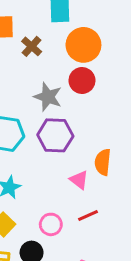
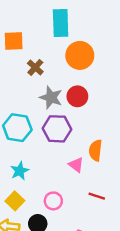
brown cross: (32, 46) -> (35, 67), moved
red circle: (82, 81) -> (77, 96), moved
red line: (88, 216) -> (97, 196), moved, turned 42

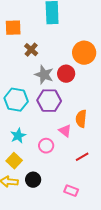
orange circle: (80, 55) -> (84, 53), moved
red line: (97, 196) -> (82, 157), turned -48
pink circle: (53, 201) -> (46, 146), moved

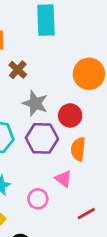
red circle: (66, 74) -> (70, 115), moved
orange semicircle: (81, 119) -> (78, 149), moved

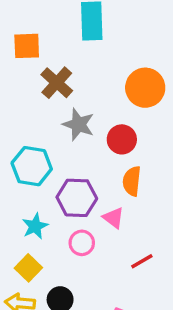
brown cross: (18, 70) -> (57, 83), size x1.4
purple hexagon: (42, 138) -> (77, 198), moved

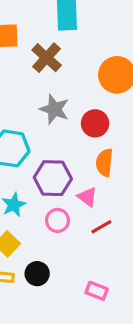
brown cross: (57, 83) -> (47, 58), moved
red line: (142, 261) -> (101, 227), moved

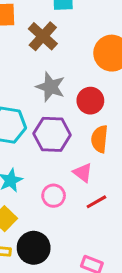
purple hexagon: (53, 178) -> (52, 134), moved
black circle: (37, 274) -> (34, 248), size x1.4

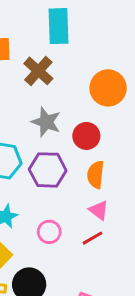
pink triangle: (83, 173) -> (99, 210), moved

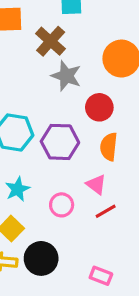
gray star: (46, 122) -> (66, 76), moved
pink triangle: (99, 210) -> (96, 184), moved

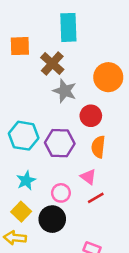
black circle: (41, 258) -> (52, 219), moved

